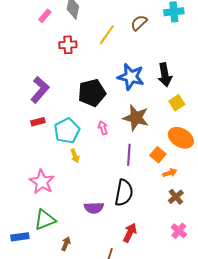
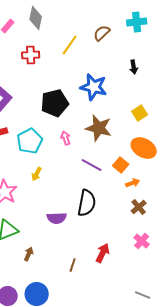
black arrow: (165, 75) -> (134, 67), moved, size x0.6
purple line: (129, 155) -> (92, 165), turned -65
yellow arrow: (75, 156) -> (37, 174), moved, turned 48
red arrow: (130, 233) -> (103, 253), moved

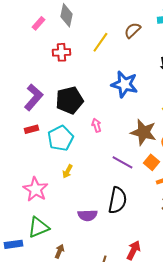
black pentagon: (55, 103) -> (69, 100), moved
brown star: (99, 128) -> (143, 132), moved
pink arrow: (66, 138) -> (96, 125), moved

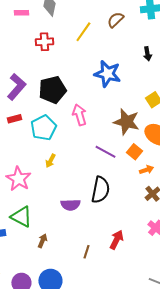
pink rectangle: (38, 23) -> (21, 13), turned 48
pink arrow: (96, 125) -> (79, 115), size x1.5
green triangle: (38, 227) -> (21, 217), turned 50

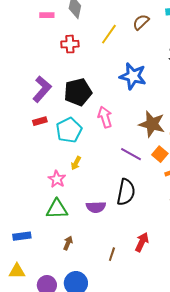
pink star: (18, 179) -> (57, 179), moved, size x0.7
green triangle: (21, 217) -> (57, 209), moved, turned -30

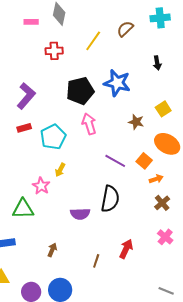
black pentagon: (78, 92) -> (80, 91), moved
brown star: (152, 124) -> (136, 122), moved, size x0.6
green triangle: (57, 209) -> (23, 209), moved

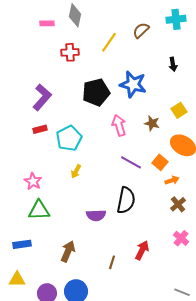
pink arrow: (89, 124) -> (119, 125), moved
pink star: (41, 186) -> (33, 181), moved
brown arrow: (52, 250) -> (68, 251), size x1.5

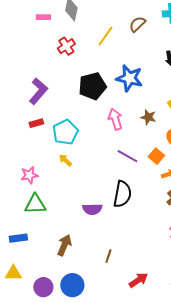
red cross: (70, 52) -> (66, 46), turned -30
yellow arrow: (76, 171) -> (65, 160), moved, turned 104
pink star: (33, 181) -> (29, 175), turned 30
red arrow: (142, 250) -> (138, 280), moved, turned 30

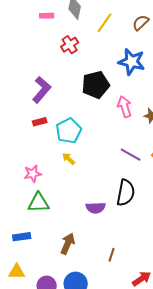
yellow line: (105, 36) -> (105, 23), moved
blue star: (129, 78) -> (132, 62), moved
pink arrow: (115, 119) -> (125, 107), moved

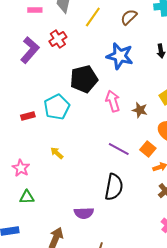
purple L-shape: (42, 90) -> (30, 50), moved
cyan pentagon: (69, 131) -> (57, 107), moved
pink star: (33, 174) -> (21, 168), turned -30
green triangle: (39, 203) -> (27, 197), size x0.7
purple semicircle: (96, 208) -> (84, 213), moved

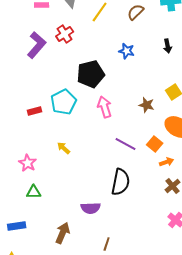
blue star: (120, 56) -> (127, 51), size x0.6
pink arrow: (113, 101) -> (105, 107), moved

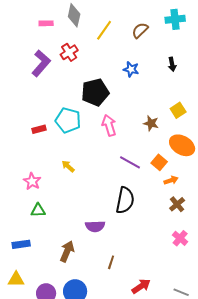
cyan pentagon: (64, 102) -> (68, 120), turned -30

